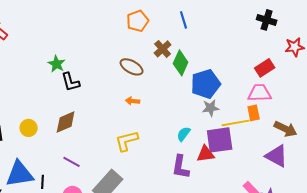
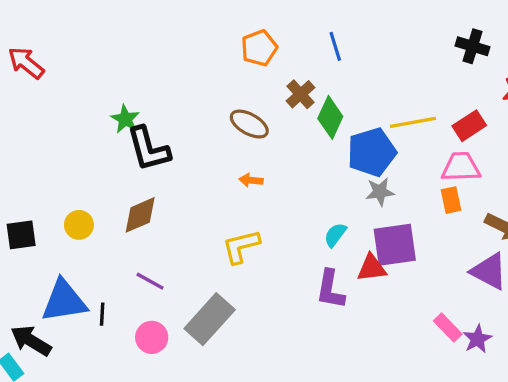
black L-shape: (71, 82) -> (148, 149), size x1.4
yellow line: (236, 123) -> (413, 122), moved

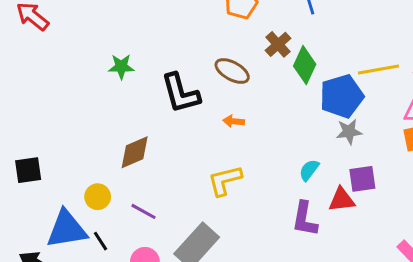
green star: (125, 119) -> (121, 67), turned -30
black L-shape: (148, 149) -> (180, 93), moved
yellow circle: (79, 225) -> (98, 197), moved
purple square: (395, 245) -> (362, 179), size x0.7
black line: (102, 314) -> (101, 241), turned -36

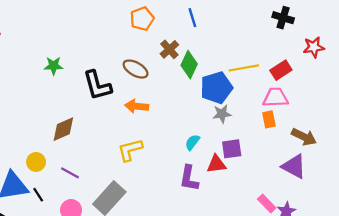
orange arrow: (234, 121) -> (137, 106), size x1.5

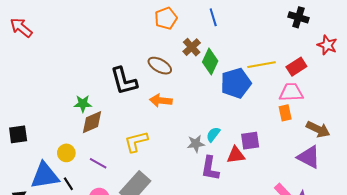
red star: (314, 47) -> (327, 45), turned 30
green star: (54, 66) -> (83, 104), moved
gray star: (222, 114) -> (196, 144), moved
yellow L-shape: (130, 150) -> (136, 142), moved

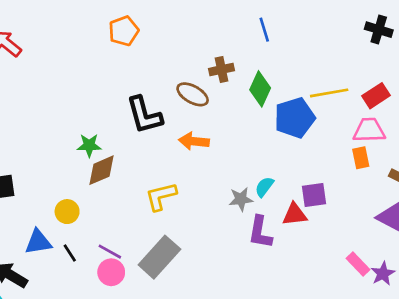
orange pentagon: (166, 18) -> (124, 31), moved
brown cross: (192, 47) -> (222, 70), moved, turned 30
purple line: (98, 163) -> (110, 252), moved
blue triangle: (45, 176) -> (38, 242), size x0.7

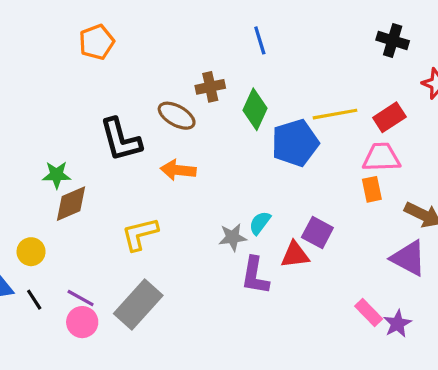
purple square: (314, 195) -> (317, 232), turned 36

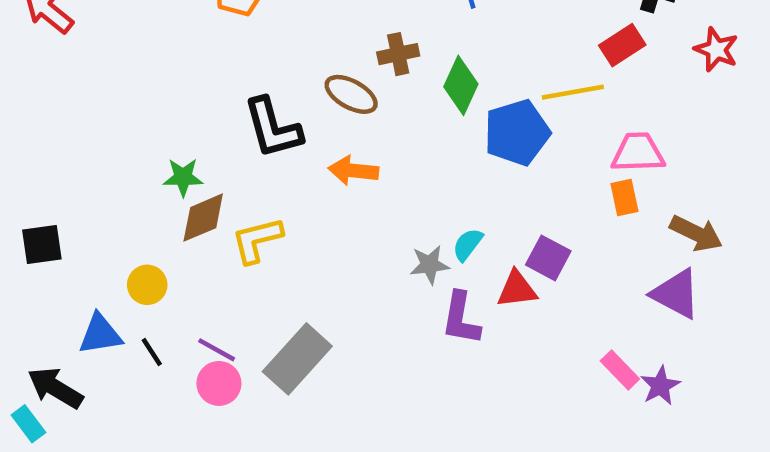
red rectangle: (389, 117) -> (622, 45), moved
yellow L-shape: (140, 234) -> (257, 240), moved

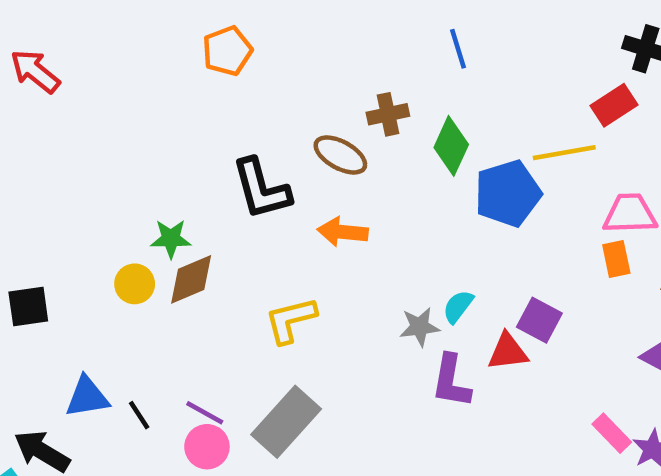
yellow L-shape: (257, 240) -> (291, 320), moved
yellow circle: (147, 285) -> (135, 284), moved

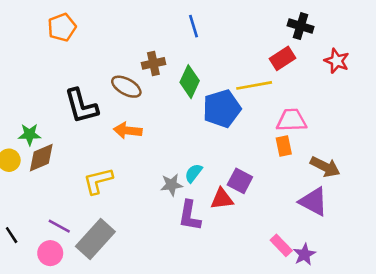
purple line: (205, 413) -> (59, 226), moved

